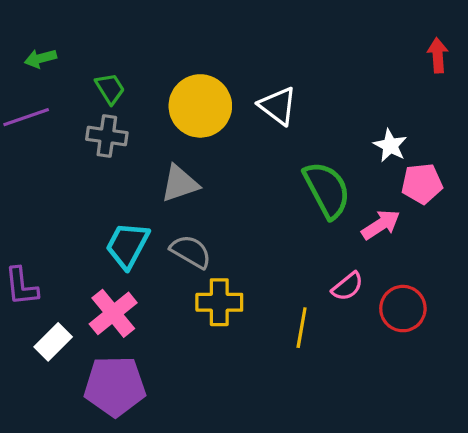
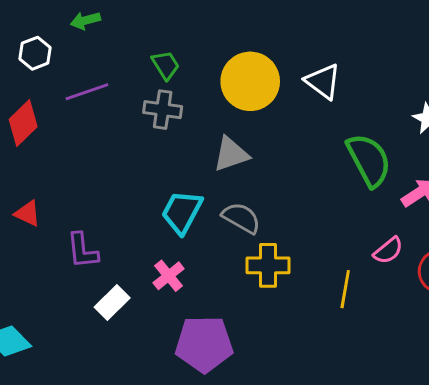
green arrow: (40, 58) -> (85, 21), moved
pink cross: (113, 313) -> (169, 276), size x0.7
purple pentagon: (115, 386) -> (204, 344), moved

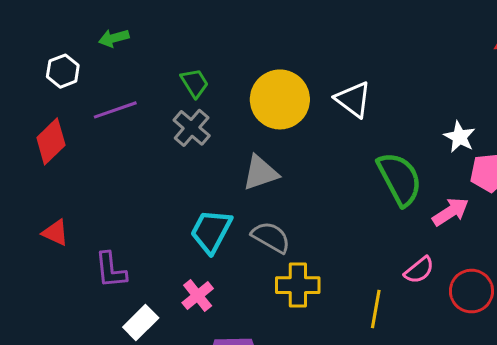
gray cross: (163, 110) -> (192, 128), turned 33

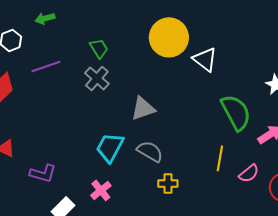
yellow circle: (280, 99) -> (169, 37), moved
purple L-shape: (111, 270) -> (43, 173), turned -68
yellow cross: (298, 285) -> (168, 183), size x0.7
yellow line: (376, 309) -> (220, 158), moved

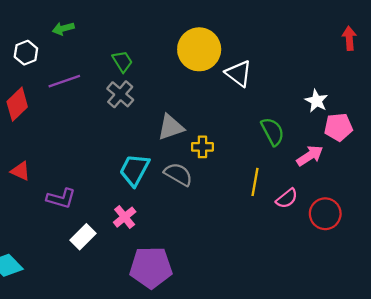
green semicircle: (236, 112) -> (273, 132), size x0.7
yellow cross: (168, 183) -> (202, 147), moved

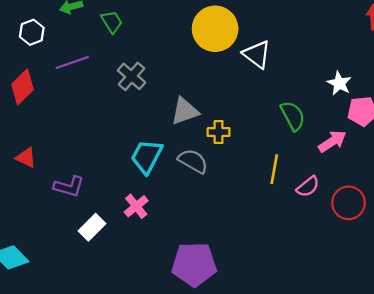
green trapezoid: (122, 61) -> (112, 22), moved
purple pentagon: (151, 267) -> (194, 264), moved

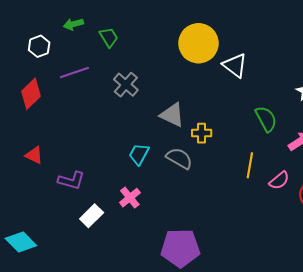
gray triangle: (185, 111) -> (172, 115), turned 44
cyan trapezoid: (147, 156) -> (139, 154), size x0.7

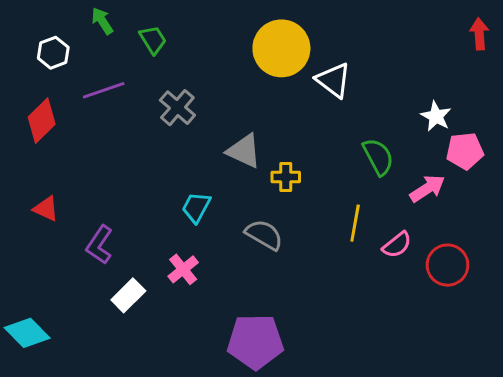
green arrow: (73, 24) -> (102, 21), turned 72
gray semicircle: (179, 158) -> (264, 235), moved
purple L-shape: (71, 180) -> (99, 245), turned 108

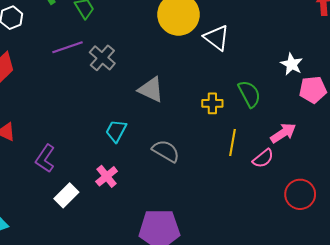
purple line: (104, 90) -> (67, 47), moved
yellow cross: (286, 177) -> (212, 103), moved
pink arrow: (427, 188) -> (283, 133), moved
red circle: (448, 265) -> (300, 194), moved

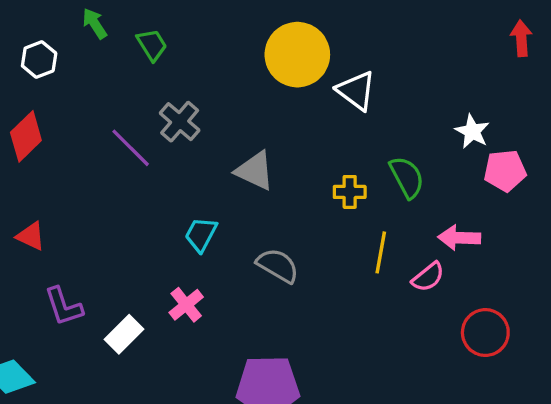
purple line: (67, 47) -> (131, 148), moved, turned 64
pink arrow: (283, 133) -> (459, 238), turned -145
purple L-shape: (45, 158) -> (64, 306), moved, turned -52

